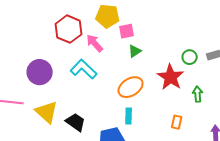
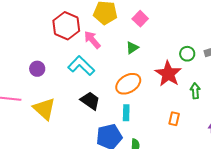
pink square: (127, 31) -> (140, 19), moved, turned -35
purple circle: (40, 72) -> (37, 69), size x0.6
black trapezoid: (76, 122) -> (90, 101), moved

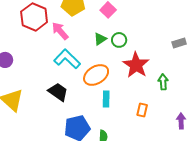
green circle: (187, 54) -> (119, 40), moved
cyan L-shape: (81, 66) -> (67, 59), moved
cyan rectangle: (126, 113) -> (106, 99), moved

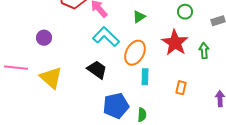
green circle: (119, 40) -> (185, 12), moved
orange ellipse: (96, 75) -> (135, 53), turned -30
green arrow: (163, 82) -> (204, 51), moved

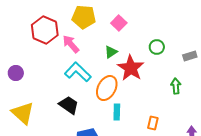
red star: (175, 43) -> (131, 68), moved

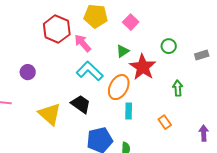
green arrow: (176, 86) -> (178, 88), moved
yellow triangle: (23, 113) -> (50, 114), moved
orange rectangle: (153, 123) -> (165, 122), turned -48

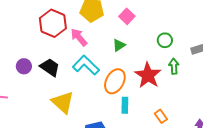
red star: (143, 67) -> (148, 75), moved
green arrow: (178, 88) -> (174, 66), moved
black trapezoid: (81, 104) -> (50, 67), moved
yellow triangle: (50, 114) -> (63, 102), moved

